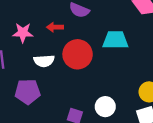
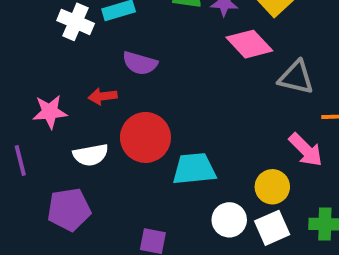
cyan trapezoid: (115, 40) -> (194, 169), moved
white circle: (105, 107) -> (229, 220), moved

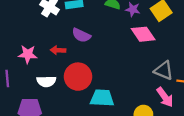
gray triangle: (296, 77) -> (164, 70), moved

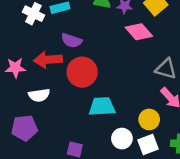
red arrow: (58, 50) -> (48, 60), size x1.6
red circle: (78, 77) -> (82, 72), moved

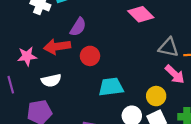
purple semicircle: (72, 41) -> (78, 27), turned -72
red circle: (82, 72) -> (90, 56), size x0.7

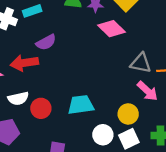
purple semicircle: (78, 27) -> (46, 42), turned 30
red circle: (90, 56) -> (41, 108), moved

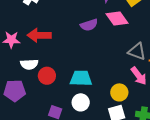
purple semicircle: (46, 42) -> (89, 25), moved
white circle: (103, 135) -> (81, 102), moved

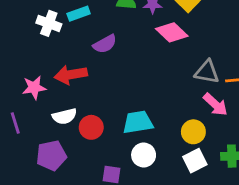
purple semicircle: (89, 25) -> (105, 44), moved

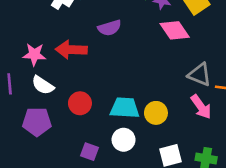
white semicircle: (64, 116) -> (43, 85), moved, turned 35
yellow circle: (193, 132) -> (156, 113), moved

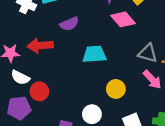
red circle: (80, 103) -> (39, 91), moved
cyan trapezoid: (125, 108) -> (94, 54), moved

